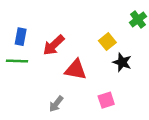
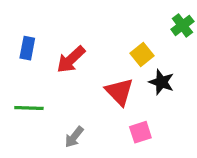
green line: (17, 61) -> (29, 108), moved
red triangle: (76, 70) -> (119, 92), moved, turned 35

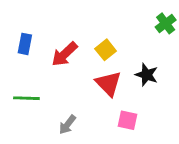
yellow square: (142, 55) -> (106, 50), moved
pink square: (140, 132) -> (128, 120), turned 30

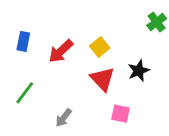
black star: (147, 75) -> (139, 71), turned 30
green line: (26, 98) -> (25, 93), turned -55

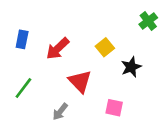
yellow square: (100, 47) -> (105, 47), moved
red triangle: (102, 79) -> (80, 81), moved

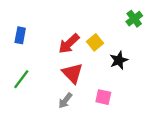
red arrow: (58, 49) -> (69, 44), moved
gray arrow: (60, 112) -> (65, 101), moved

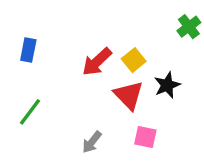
red triangle: (72, 73) -> (129, 95), moved

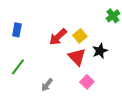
pink square: (145, 137) -> (87, 82), turned 32
gray arrow: (92, 142) -> (47, 85), moved

